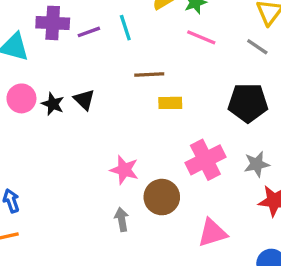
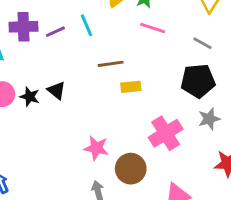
gray line: (257, 47) -> (203, 43), moved
gray star: (257, 164) -> (209, 119), moved

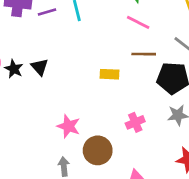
brown line: (111, 64) -> (144, 54), moved
pink cross: (166, 133) -> (135, 122), size x0.6

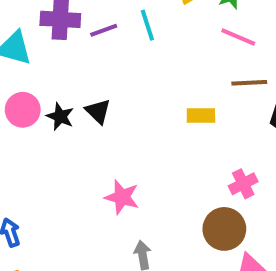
pink star: (69, 126) -> (122, 197), moved
brown circle: (98, 150) -> (224, 229), moved

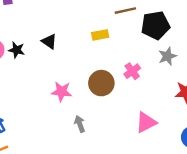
black triangle: (98, 111) -> (49, 41), moved
brown circle: (224, 229) -> (101, 83), moved

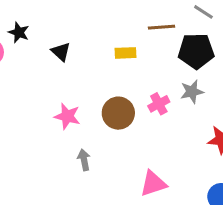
black star: (17, 50) -> (19, 32), moved
gray star: (167, 56) -> (192, 92), moved
pink triangle: (146, 122) -> (153, 183), moved

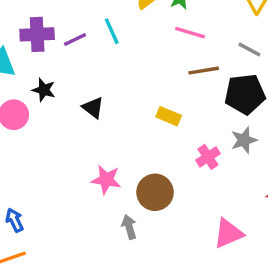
yellow rectangle: (126, 53) -> (169, 116), moved, turned 30
brown circle: (118, 113) -> (155, 192), moved
pink triangle: (153, 183) -> (228, 233), moved

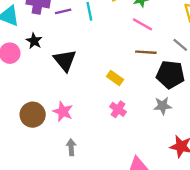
black triangle: (93, 108) -> (65, 60), size x1.5
pink cross: (208, 157) -> (118, 109), moved, turned -35
brown circle: (155, 192) -> (33, 115), moved

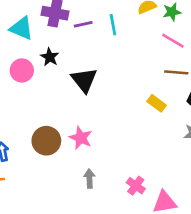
yellow rectangle: (115, 78) -> (157, 103), moved
pink cross: (118, 109) -> (136, 186), moved

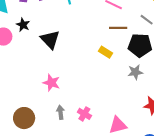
brown circle: (46, 141) -> (24, 118), moved
pink cross: (136, 186) -> (84, 114), moved

